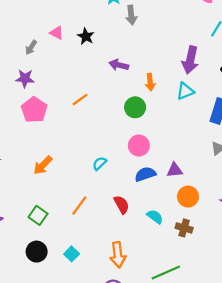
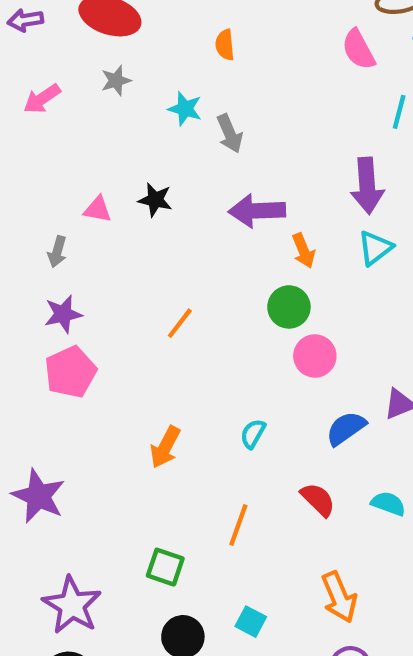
purple arrow: (119, 65) -> (257, 211), moved, size x1.4
pink pentagon: (34, 110) -> (70, 372), moved, turned 30
pink circle: (139, 146) -> (315, 356), moved
orange arrow: (43, 165) -> (165, 447), moved

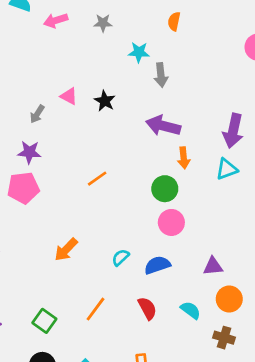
cyan star: (185, 109) -> (139, 52), turned -30
blue semicircle: (346, 428) -> (157, 265), moved
cyan semicircle: (388, 504) -> (191, 310), moved

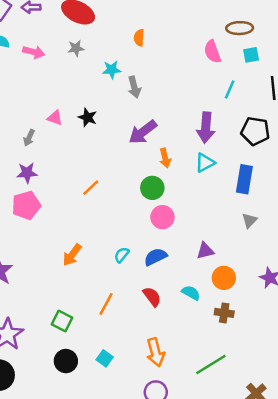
pink arrow: (56, 20) -> (34, 52), turned -140
purple arrow: (163, 126) -> (143, 132), turned -44

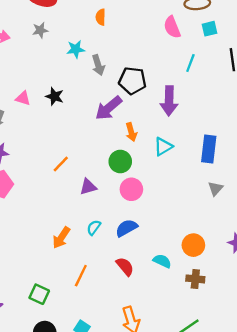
black pentagon: (255, 131) -> (132, 81), moved
cyan triangle: (205, 163) -> (163, 147), moved
purple triangle: (205, 251) -> (88, 187), moved
orange arrow: (72, 255) -> (61, 238), moved

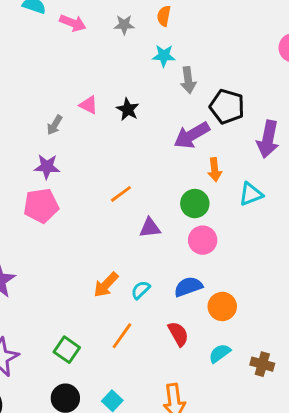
orange semicircle: (101, 17) -> (164, 16), moved
cyan semicircle: (94, 228) -> (141, 290), moved
orange circle: (193, 245) -> (222, 306), moved
cyan semicircle: (162, 261) -> (220, 353), moved, turned -72

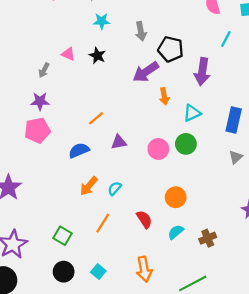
cyan star: (164, 56) -> (102, 21), moved
green circle: (195, 204) -> (186, 144), moved
blue semicircle: (188, 287) -> (79, 150), moved
brown cross: (262, 364) -> (208, 238), turned -35

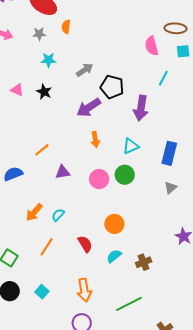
gray arrow: (141, 31) -> (85, 70), turned -114
orange arrow: (164, 96) -> (95, 139), moved
blue semicircle: (79, 150) -> (13, 174), moved

